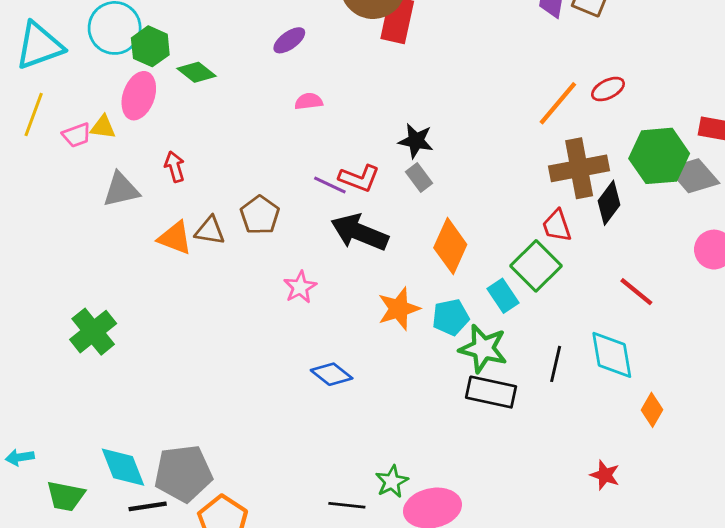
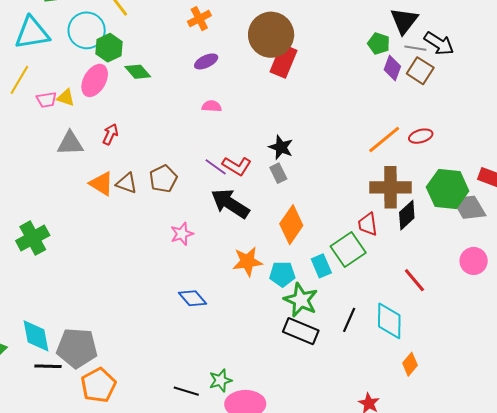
red arrow: (175, 167) -> (110, 134), turned 30

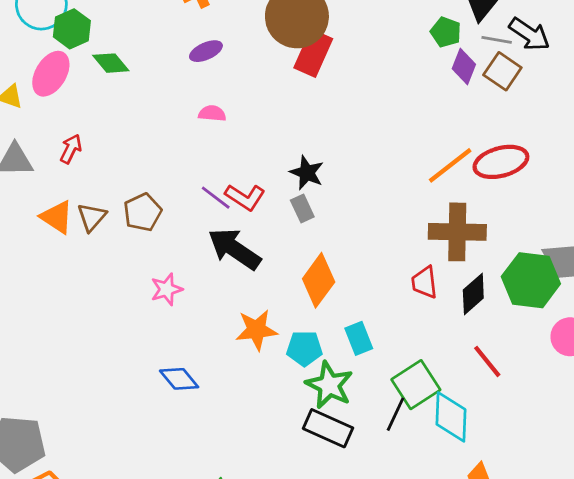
red ellipse: (421, 136) -> (501, 162), size x1.6
brown triangle: (127, 183) -> (92, 217), turned 50
green hexagon: (448, 189) -> (531, 280), moved
black diamond: (407, 215) -> (473, 294), moved
green square: (348, 249) -> (416, 385), moved

